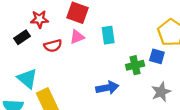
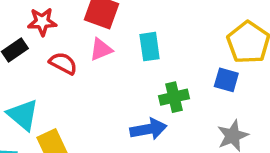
red semicircle: (53, 46) -> (63, 63), turned -138
green cross: (135, 65) -> (174, 97), moved

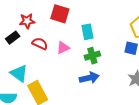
pink triangle: (101, 49) -> (63, 48), moved
green cross: (174, 97) -> (92, 56), moved

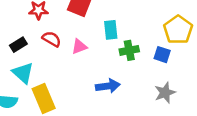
black rectangle: (13, 38) -> (18, 45), moved
green cross: (92, 56) -> (129, 50), moved

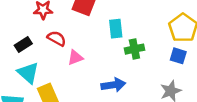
pink triangle: (79, 47) -> (75, 58), moved
blue square: (162, 55) -> (178, 56), moved

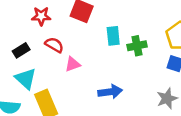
green cross: (134, 49) -> (137, 46), moved

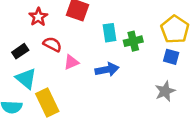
red star: (41, 16) -> (38, 17), turned -30
blue arrow: (110, 92) -> (107, 70), moved

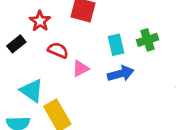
cyan rectangle: (109, 33) -> (116, 45), moved
black rectangle: (20, 51) -> (16, 44), moved

